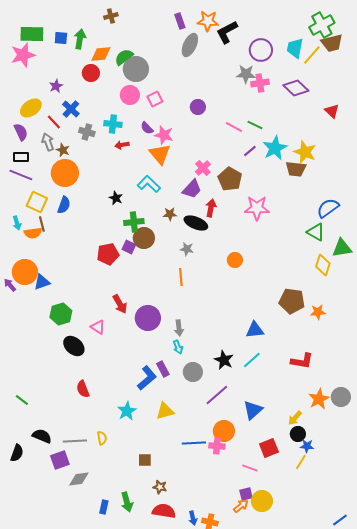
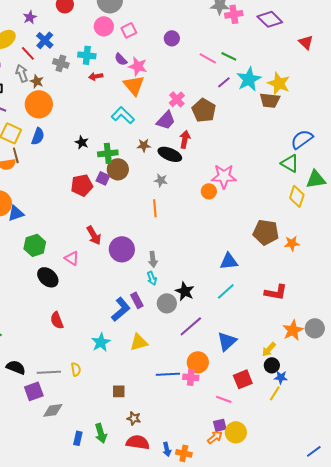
black star: (116, 198) -> (82, 142), moved
pink star: (257, 208) -> (224, 176), moved
black star: (224, 360) -> (185, 291), moved

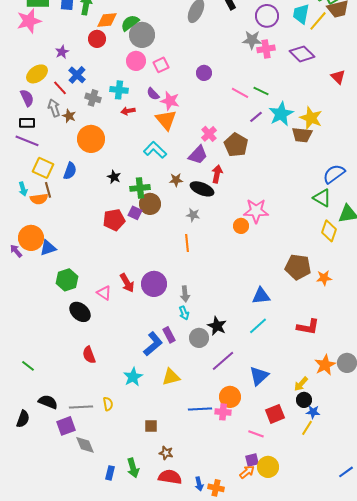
orange circle: (39, 104) -> (91, 139), moved
red arrow: (94, 235) -> (127, 283), moved
gray diamond: (53, 410) -> (85, 445), turned 75
blue line: (314, 451) -> (346, 472), moved

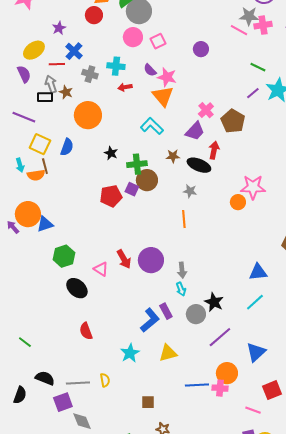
red line: (60, 88) -> (57, 64), turned -49
pink line: (240, 93) -> (239, 30), moved
black rectangle: (27, 123) -> (45, 97), moved

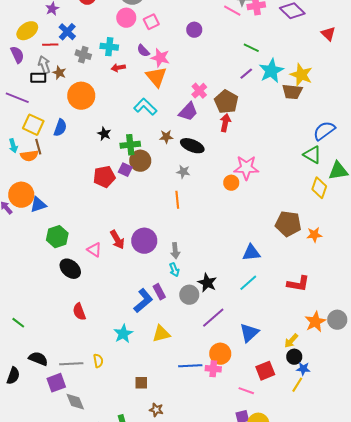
red arrow: (214, 150) -> (225, 123), moved

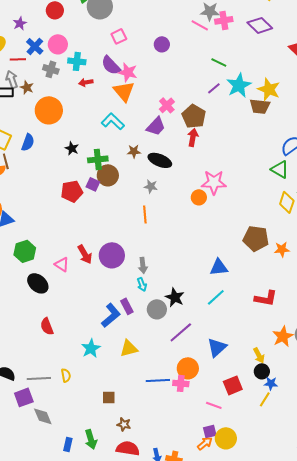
pink circle: (126, 18) -> (58, 44), moved
purple semicircle: (143, 51) -> (111, 65), size x1.5
yellow arrow: (291, 341) -> (259, 355), turned -70

